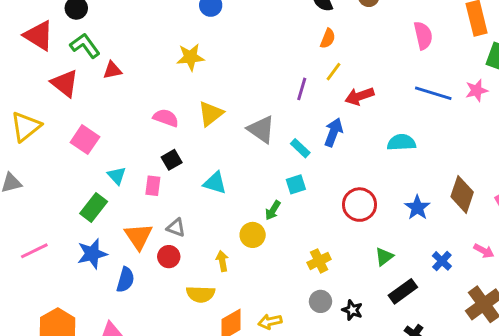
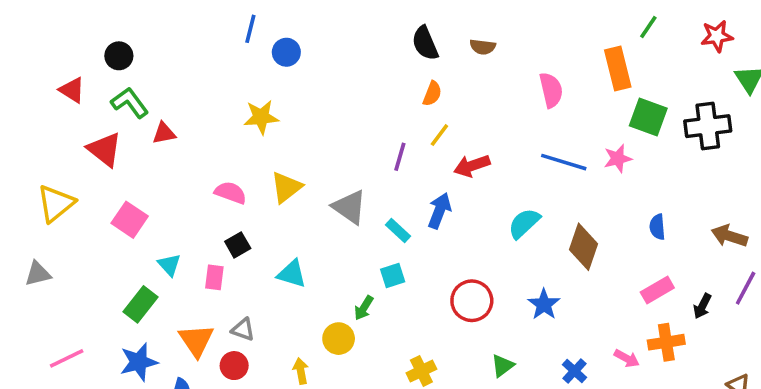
red triangle: (39, 36) -> (72, 90), size x0.7
cyan semicircle: (401, 142) -> (524, 223), turned -40
brown diamond: (462, 194) -> (583, 247), moved

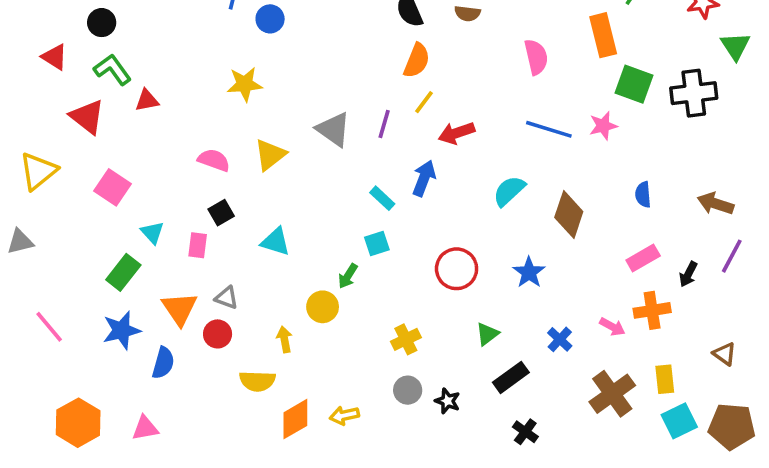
orange semicircle: (432, 94) -> (417, 61), size x1.4
gray triangle: (349, 207) -> (333, 129), moved
pink line: (67, 358) -> (49, 327), turned 76

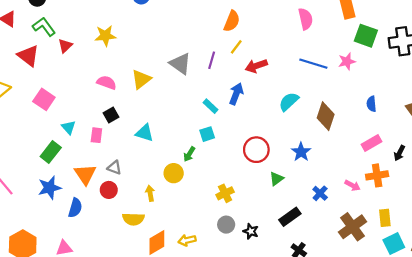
yellow star: (245, 84) -> (105, 36), moved
red triangle: (147, 100) -> (65, 46), turned -32
green triangle: (487, 334) -> (276, 179), moved

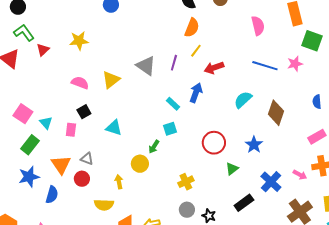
pink square: (44, 99) -> (23, 114), moved
blue cross: (320, 193) -> (271, 182), size x1.5

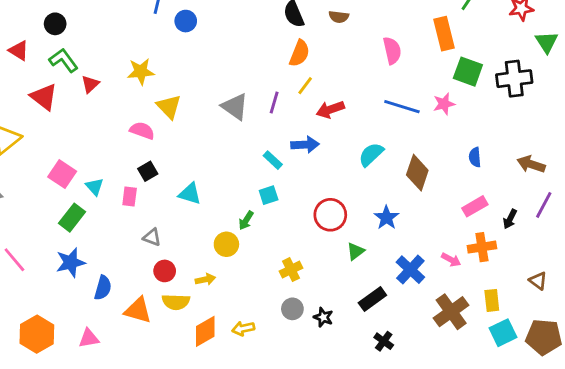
yellow triangle: (111, 80) -> (169, 107), moved, turned -36
blue arrow: (196, 93) -> (305, 145), turned 66
orange triangle: (61, 165) -> (138, 310), moved, turned -40
red circle: (82, 179) -> (165, 271), moved
yellow arrow: (119, 182) -> (205, 279), moved, turned 88

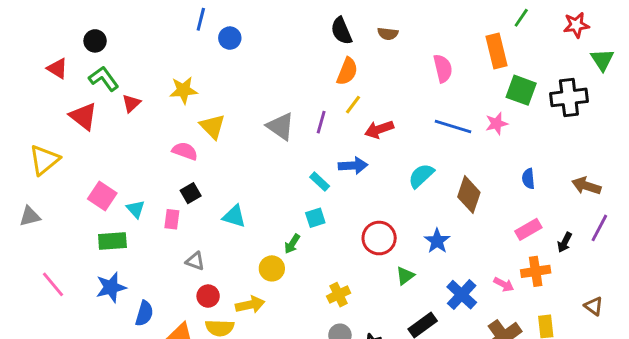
green rectangle: (72, 218) -> (112, 241), turned 48
yellow arrow: (205, 279) -> (250, 305), size x1.4

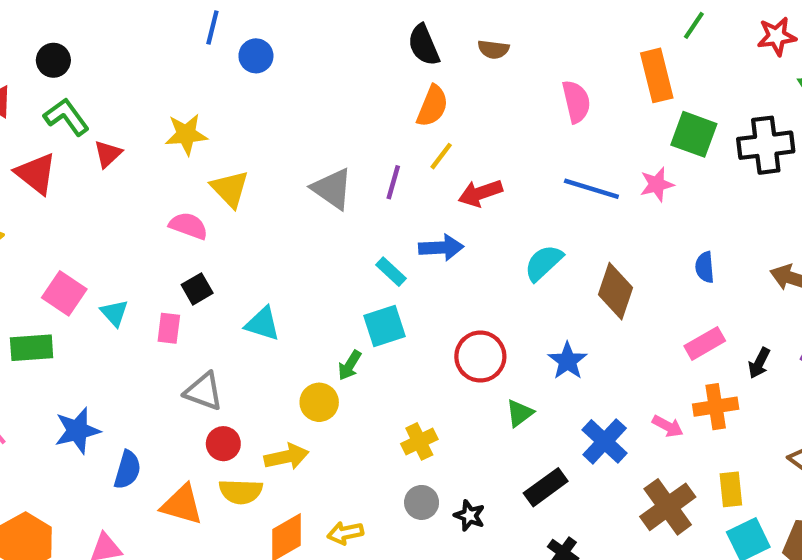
cyan square: (315, 218) -> (385, 326), size x1.4
green rectangle: (112, 241) -> (32, 348), moved
gray triangle: (195, 261) -> (204, 391), size x1.4

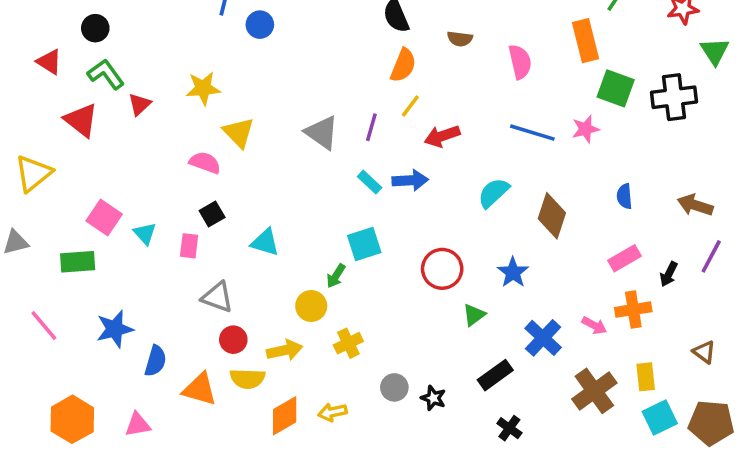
brown semicircle: (493, 49) -> (460, 39), moved
cyan rectangle: (391, 272) -> (370, 182), moved
yellow cross: (419, 441) -> (348, 343), moved

